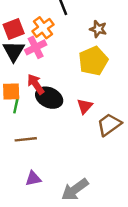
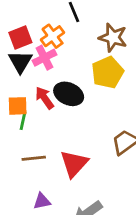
brown star: (98, 29) -> (113, 38), size x1.5
black ellipse: (49, 98) -> (69, 94), moved
red triangle: (85, 106) -> (74, 164), moved, size x1.6

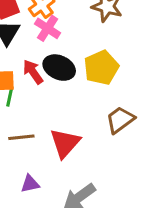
pink cross: (44, 58) -> (48, 28), moved, turned -30
yellow pentagon: (108, 72) -> (101, 68), moved

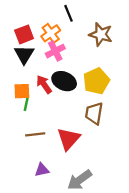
pink cross: (48, 28) -> (55, 51), turned 30
brown trapezoid: (120, 120) -> (94, 113), moved, turned -45

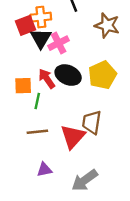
orange cross: (51, 33) -> (41, 17), moved, turned 30
black triangle: (24, 54) -> (41, 38), moved
green line: (26, 103) -> (37, 101), moved
brown trapezoid: (94, 113) -> (92, 122), moved

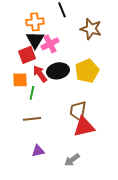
red square: (25, 25) -> (27, 55), moved
black ellipse: (68, 75) -> (58, 71), turned -35
red triangle: (73, 137) -> (84, 127), moved, turned 35
gray arrow: (85, 180) -> (72, 160), size x0.7

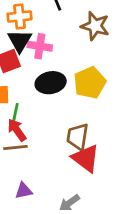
pink cross: (50, 44) -> (40, 46), turned 36
red arrow: (40, 74) -> (17, 130), moved
red triangle: (84, 127) -> (86, 158), turned 50

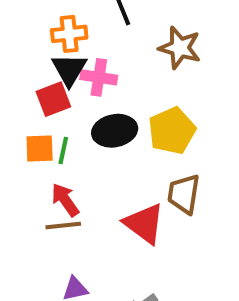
green line: (15, 112) -> (63, 150), moved
brown trapezoid: (78, 137) -> (184, 194), moved
red triangle: (86, 158) -> (144, 224), moved

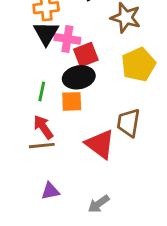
red square: (53, 99) -> (86, 55), moved
yellow pentagon: (172, 131) -> (138, 65), moved
orange square: (40, 149) -> (72, 101), moved

